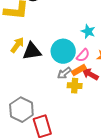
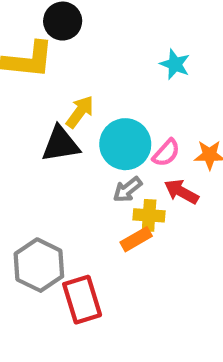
cyan star: (88, 31) -> (175, 64), moved
yellow arrow: (17, 45) -> (80, 112), moved
orange rectangle: (79, 70) -> (136, 239), moved

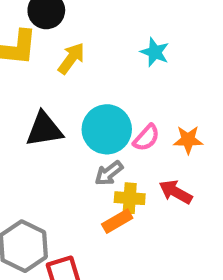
yellow arrow: (80, 112) -> (71, 58), moved
red arrow: (181, 192) -> (176, 192), moved

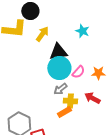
black triangle: (44, 129) -> (58, 52), moved

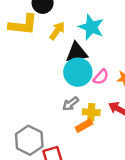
cyan star: (82, 31) -> (91, 27), moved, size x1.5
gray arrow: (60, 89) -> (71, 104), moved

